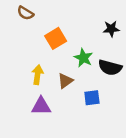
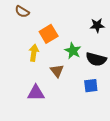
yellow arrow: (37, 75) -> (34, 53), moved
brown triangle: (65, 81) -> (57, 71), turned -32
blue square: (92, 98) -> (91, 86), moved

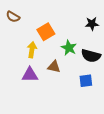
brown semicircle: (22, 12) -> (13, 17), moved
brown triangle: (57, 71) -> (54, 67), turned -40
purple triangle: (36, 93) -> (30, 75), moved

